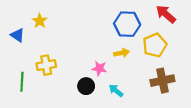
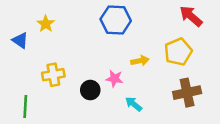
blue hexagon: (127, 24) -> (116, 20), moved
green line: (22, 82) -> (25, 107), moved
black circle: (86, 86) -> (90, 90), moved

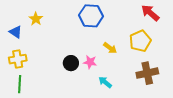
yellow arrow: (140, 61) -> (110, 48), turned 48
yellow cross: (53, 75) -> (18, 59), moved
black circle: (90, 90) -> (71, 63), moved

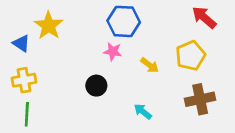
yellow star: (36, 19) -> (49, 26), size x1.5
pink star: (90, 62) -> (113, 51), moved

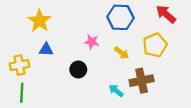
blue hexagon: (124, 21) -> (120, 17), moved
blue triangle: (21, 43) -> (46, 50), moved, turned -32
brown cross: (200, 99) -> (142, 81), moved

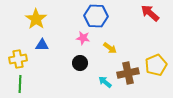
blue hexagon: (120, 17) -> (96, 16), moved
yellow pentagon: (155, 45) -> (156, 65), moved
black circle: (78, 70) -> (80, 63), moved

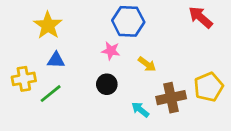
green line: (20, 84) -> (51, 94), moved, turned 48

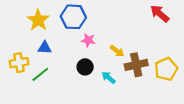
blue hexagon: (128, 21) -> (73, 17), moved
brown cross: (171, 98) -> (136, 65), moved
cyan arrow: (140, 110) -> (109, 78), moved

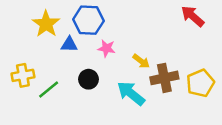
blue triangle: (45, 48) -> (69, 44), moved
black circle: (85, 67) -> (88, 79), moved
cyan arrow: (109, 78) -> (131, 93), size x1.6

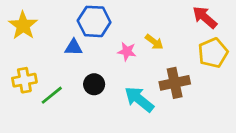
yellow star: (46, 24) -> (23, 26), moved
pink star: (106, 48) -> (127, 51), moved
yellow arrow: (141, 61) -> (154, 42), moved
yellow pentagon: (200, 83) -> (213, 53), moved

